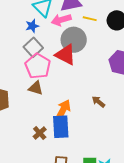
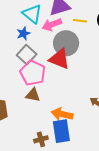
orange arrow: (63, 110) -> (62, 114), turned -100
brown cross: (40, 133) -> (41, 139), turned 32

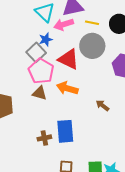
blue star: (23, 33) -> (46, 39), moved
gray circle: (66, 43) -> (92, 46), moved
orange arrow: (62, 114) -> (67, 88), moved

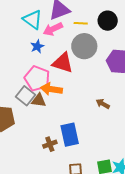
gray square: (36, 52) -> (26, 96), moved
orange arrow: (67, 88) -> (51, 89), moved

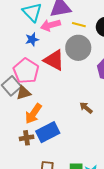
orange arrow: (51, 89) -> (33, 114), moved, turned -75
brown triangle: (39, 100) -> (24, 93), turned -35
blue rectangle: (70, 135) -> (48, 132), turned 65

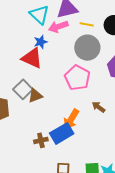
red triangle: (54, 60) -> (32, 58), moved
pink pentagon: (26, 71) -> (77, 78), moved
orange arrow: (33, 114) -> (71, 119), moved

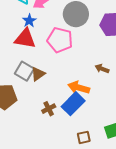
pink pentagon: (77, 78) -> (60, 40), moved
orange arrow: (71, 119) -> (79, 88), turned 90
brown cross: (41, 140) -> (49, 109), moved

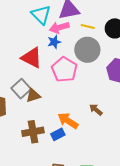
blue star: (29, 21) -> (54, 42), moved
blue rectangle: (73, 104) -> (58, 134), size x0.6
brown cross: (49, 109) -> (33, 132), size x1.5

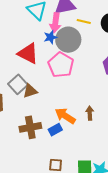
pink arrow: (59, 27) -> (55, 23), turned -66
gray circle: (87, 50) -> (68, 40), moved
brown arrow: (96, 110) -> (90, 113), moved, turned 48

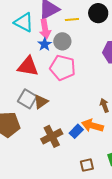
gray circle: (68, 40) -> (62, 41), size x0.7
orange arrow: (65, 116) -> (93, 126), moved

